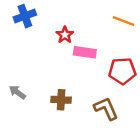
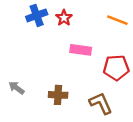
blue cross: (25, 16) -> (37, 15), moved
red star: (65, 35) -> (64, 18), moved

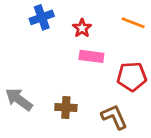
red star: (64, 18) -> (82, 28), moved
gray arrow: (16, 88) -> (19, 99), size x1.5

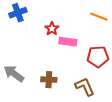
blue cross: (42, 17) -> (18, 13), moved
red star: (82, 28) -> (52, 29), moved

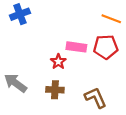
red star: (52, 29) -> (58, 62), moved
red pentagon: (98, 57) -> (106, 47), moved

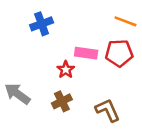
blue cross: (20, 14) -> (42, 24), moved
brown cross: (55, 90) -> (62, 101), turned -30

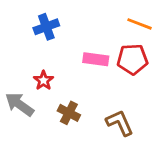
red star: (66, 70) -> (43, 80), moved
brown cross: (62, 101) -> (69, 113), turned -36

